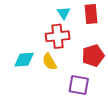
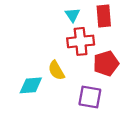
red cross: (58, 36) -> (81, 41), moved
cyan diamond: (24, 60) -> (31, 85), moved

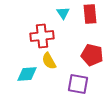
red cross: (81, 41) -> (42, 36), moved
red pentagon: (106, 63) -> (92, 55), turned 30

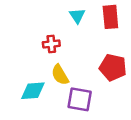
red cross: (42, 36) -> (51, 44), size x0.6
purple square: (78, 84) -> (80, 99), moved

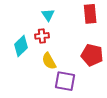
cyan triangle: (77, 16) -> (48, 15), moved
cyan diamond: (33, 91) -> (21, 46), moved, turned -40

